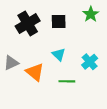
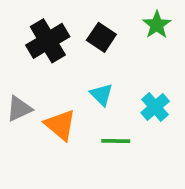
black square: (59, 21) -> (101, 37), turned 35

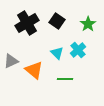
green star: (157, 25) -> (88, 24), moved
cyan cross: (155, 107) -> (78, 50), moved

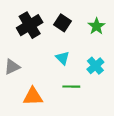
cyan cross: (78, 50) -> (95, 66), moved
orange triangle: (34, 70) -> (33, 96), moved, turned -42

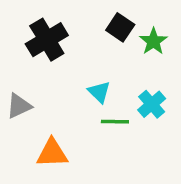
black square: (62, 23) -> (120, 27), moved
green line: (71, 87) -> (115, 122), moved

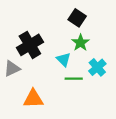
black cross: (47, 40) -> (30, 45), moved
green star: (153, 41) -> (80, 43), moved

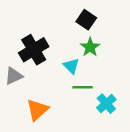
cyan cross: (97, 67) -> (106, 104), moved
orange triangle: (33, 99) -> (37, 110), turned -40

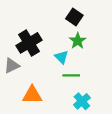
cyan cross: (106, 104) -> (82, 101), moved
orange triangle: (37, 110) -> (32, 95), turned 42

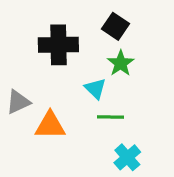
black cross: (29, 43) -> (58, 45), moved, turned 30
orange triangle: (32, 95) -> (50, 125), moved

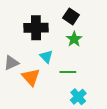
cyan triangle: (95, 88) -> (46, 57), moved
orange triangle: (50, 125) -> (31, 77), turned 48

